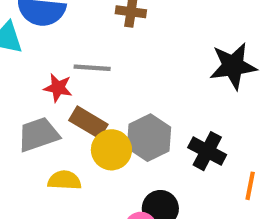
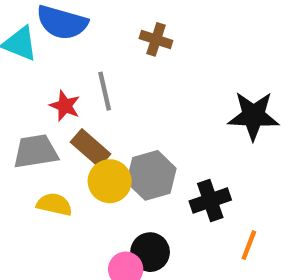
gray line: (92, 68) -> (105, 91), turned 63
black cross: (207, 151) -> (210, 201), turned 33

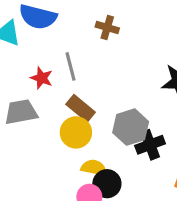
brown rectangle: (90, 148) -> (81, 108), moved
gray hexagon: (151, 175) -> (131, 127), moved
yellow semicircle: (54, 204) -> (94, 168), moved

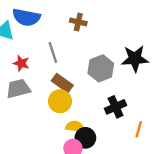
red star: (42, 78) -> (21, 63), moved
gray hexagon: (131, 127) -> (101, 68), moved

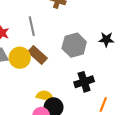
black star: (135, 59) -> (106, 39), size x0.6
yellow circle: (60, 101) -> (20, 58), moved

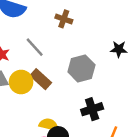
gray line: (32, 26) -> (35, 47), turned -30
black star: (106, 39) -> (119, 49), moved

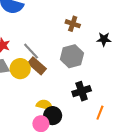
brown cross: (64, 19) -> (73, 24), moved
gray line: (35, 47) -> (31, 51), moved

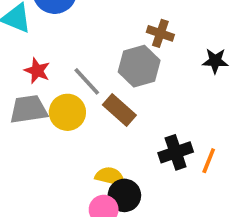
gray hexagon: (72, 56) -> (139, 66), moved
brown rectangle: (37, 66) -> (119, 110), moved
orange line: (100, 113) -> (209, 161), moved

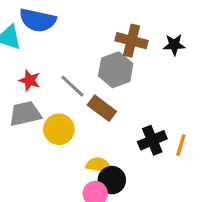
brown cross: (160, 33) -> (132, 41), size x1.4
black star: (215, 61) -> (174, 45), moved
yellow circle: (67, 112) -> (59, 129), moved

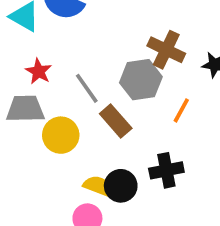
orange line: (181, 145) -> (181, 110), moved
black circle: (112, 180) -> (121, 186), moved

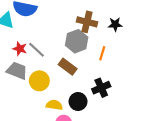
gray line: (87, 88) -> (37, 50), moved
gray trapezoid: (25, 109) -> (17, 71), turned 35
yellow semicircle: (98, 186) -> (54, 105), moved

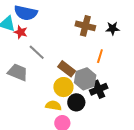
gray hexagon: (77, 41) -> (85, 79), moved
red star: (20, 49) -> (21, 32), moved
yellow circle: (39, 81) -> (63, 87), moved

